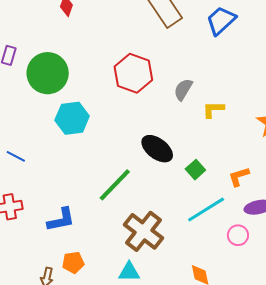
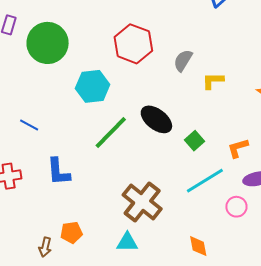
cyan hexagon: (72, 118) -> (93, 86), moved
blue line: (16, 156) -> (29, 125), moved
green line: (115, 185) -> (111, 132), moved
blue L-shape: (61, 220) -> (58, 172), moved, turned 96

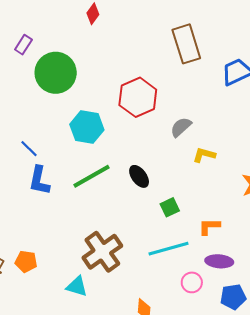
black ellipse: (156, 119) -> (139, 176), size x0.7
blue line: (29, 125) -> (29, 149), moved
blue L-shape: (58, 172) -> (39, 181), moved

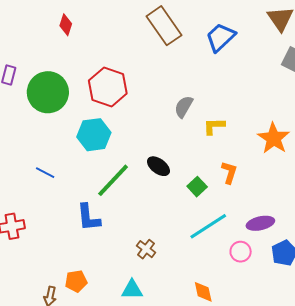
red hexagon: (138, 97) -> (108, 87), moved
blue L-shape: (39, 181) -> (89, 217), moved
orange L-shape: (209, 226) -> (229, 172), moved, turned 125
brown cross: (102, 252) -> (146, 249), size x0.5

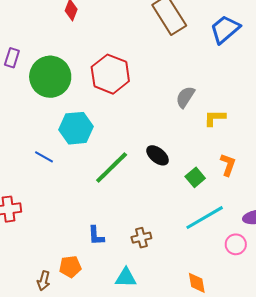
cyan hexagon: (94, 135) -> (76, 128), moved
blue L-shape: (89, 217) -> (96, 236), moved, size x0.7
brown cross: (146, 249) -> (141, 238), turned 36

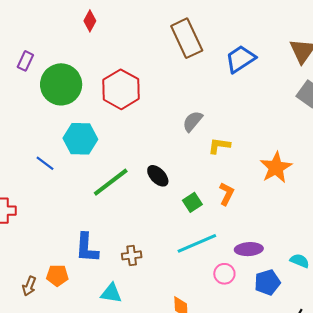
blue L-shape: (96, 236) -> (87, 248), size x1.5

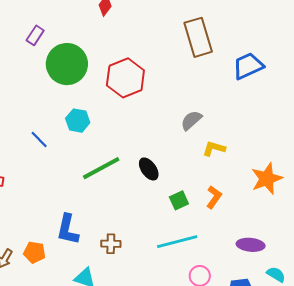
cyan hexagon: (80, 139) -> (78, 121), size x0.7
purple ellipse: (249, 249) -> (251, 245), moved

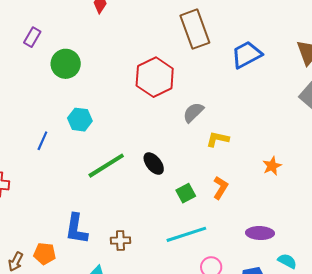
green circle: (67, 64) -> (66, 64), size x0.7
red hexagon: (125, 78) -> (155, 77), moved
blue line: (39, 139) -> (42, 141), turned 72
orange star: (267, 179) -> (272, 166), size x0.6

